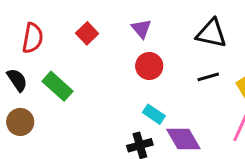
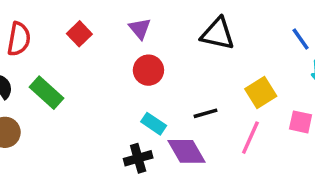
black line: (208, 77) -> (206, 113), moved

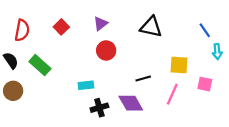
purple triangle: (140, 29) -> (101, 24), turned 32
yellow square: (261, 93) -> (179, 65), turned 36
cyan rectangle: (154, 124) -> (86, 85), moved, turned -40

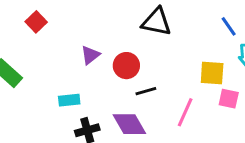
purple triangle: (101, 24) -> (90, 55), moved
red circle: (106, 50) -> (126, 66), moved
yellow square: (179, 65) -> (212, 73), moved

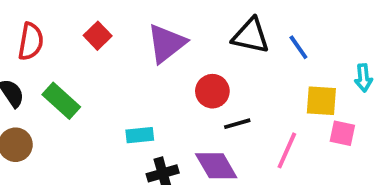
blue line: (229, 26) -> (298, 47), moved
purple triangle: (90, 55) -> (167, 43), moved, size x1.6

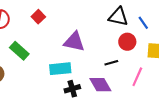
purple triangle: (167, 43) -> (74, 42), moved, turned 50
red circle: (212, 91) -> (127, 42), moved
cyan rectangle: (140, 135) -> (60, 69), size x1.5

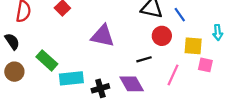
green rectangle: (19, 51) -> (47, 60), moved
cyan rectangle: (60, 69) -> (71, 78), moved

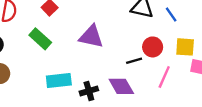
red circle: (162, 36) -> (153, 47), moved
green rectangle: (47, 60) -> (40, 39), moved

